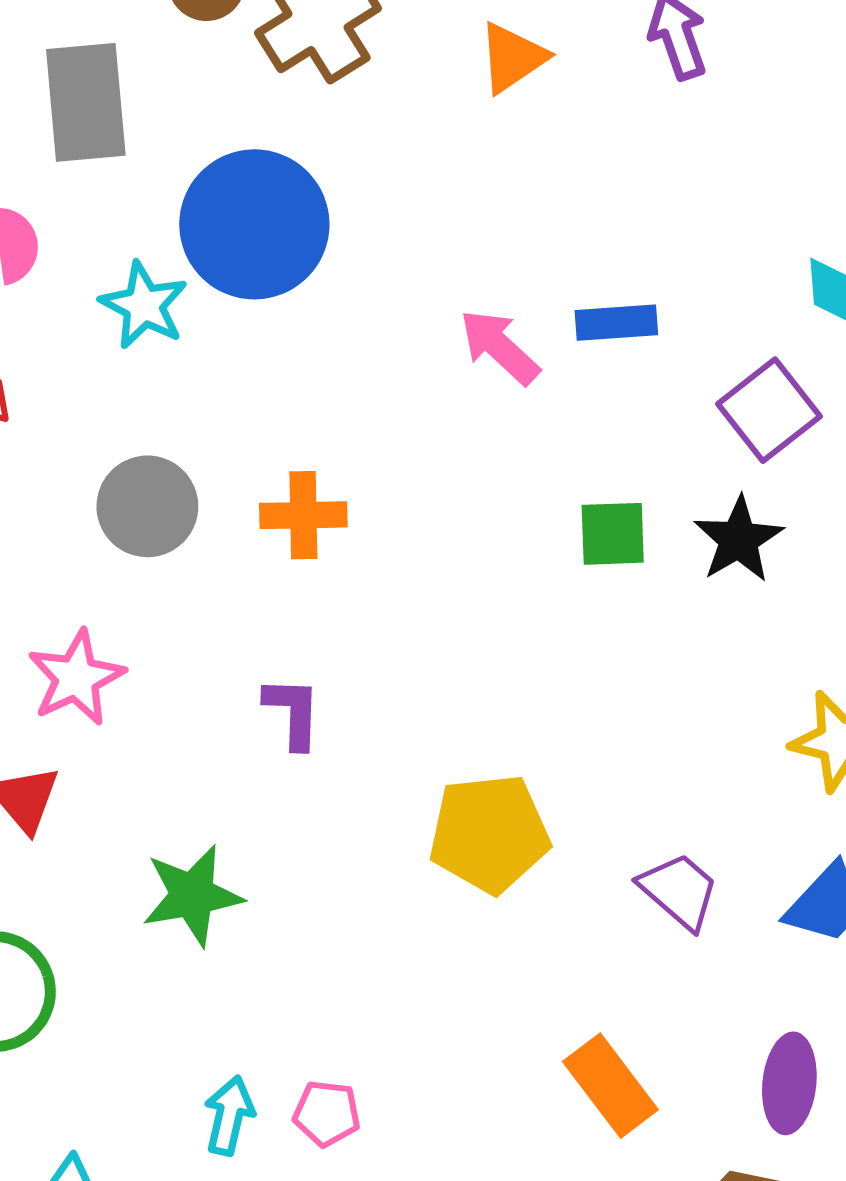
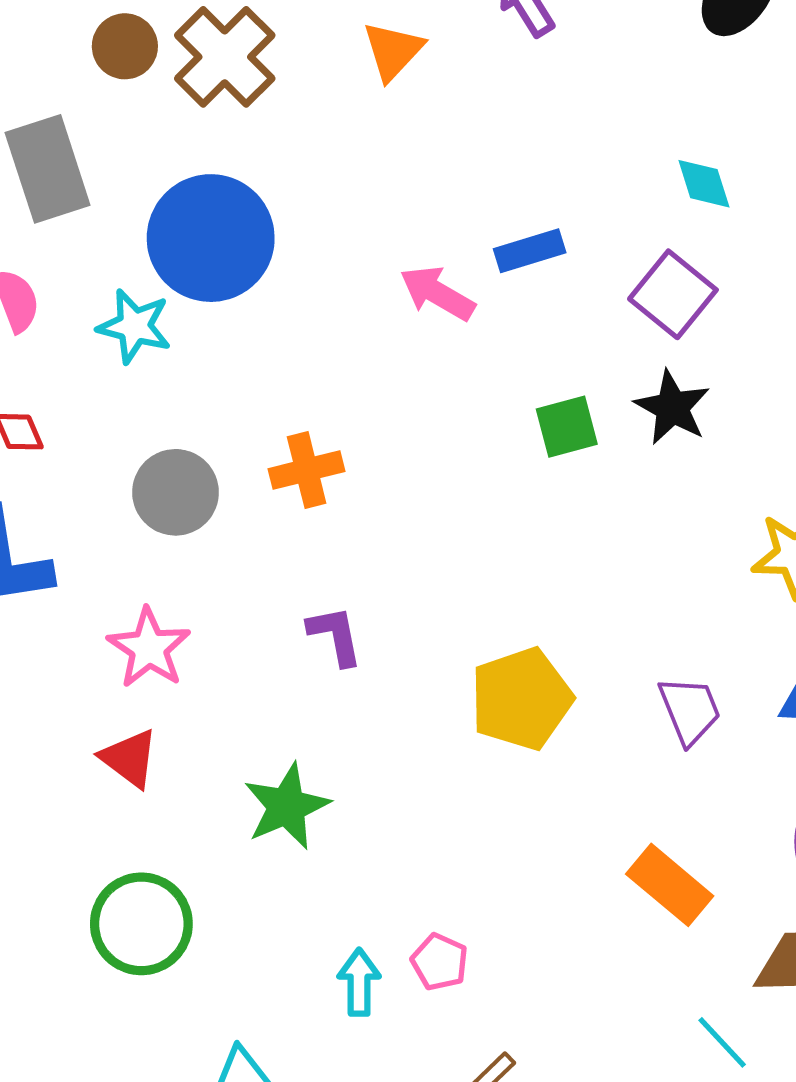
purple trapezoid: (679, 891) -> (690, 710), turned 40
pink pentagon: (327, 1113) -> (440, 962), turned 30

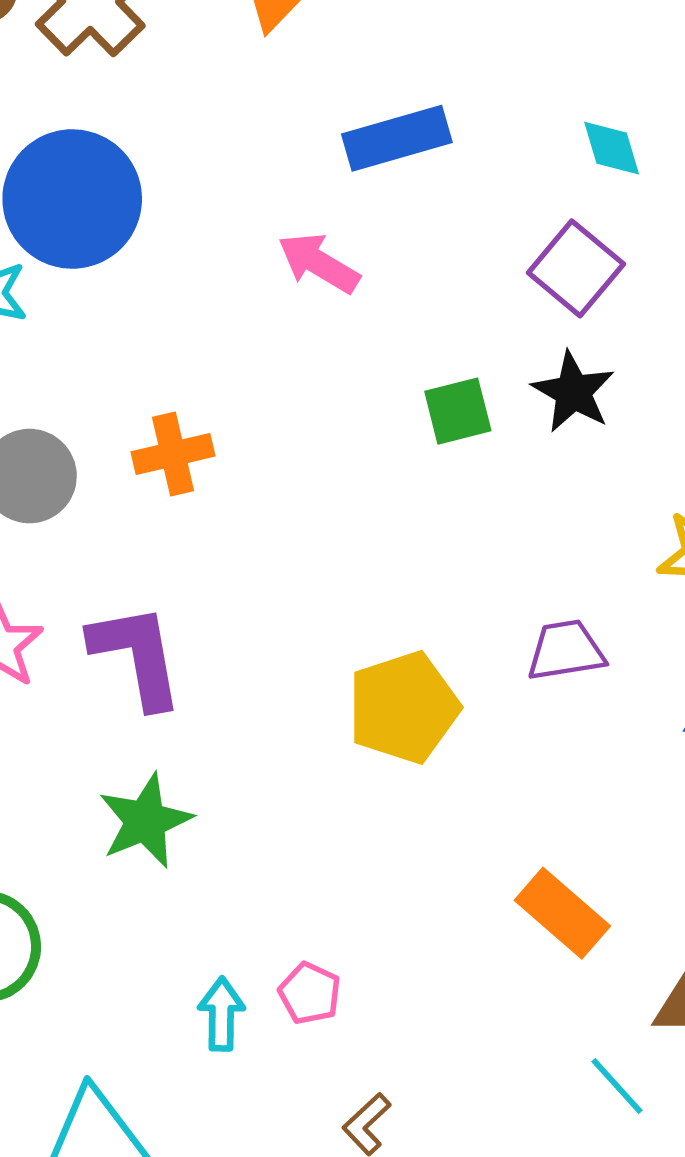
blue rectangle: (530, 251) -> (397, 138), moved, size x1.4
purple L-shape: (335, 636) -> (137, 656), moved, size x1.6
purple trapezoid: (690, 710) -> (566, 650), moved, turned -78

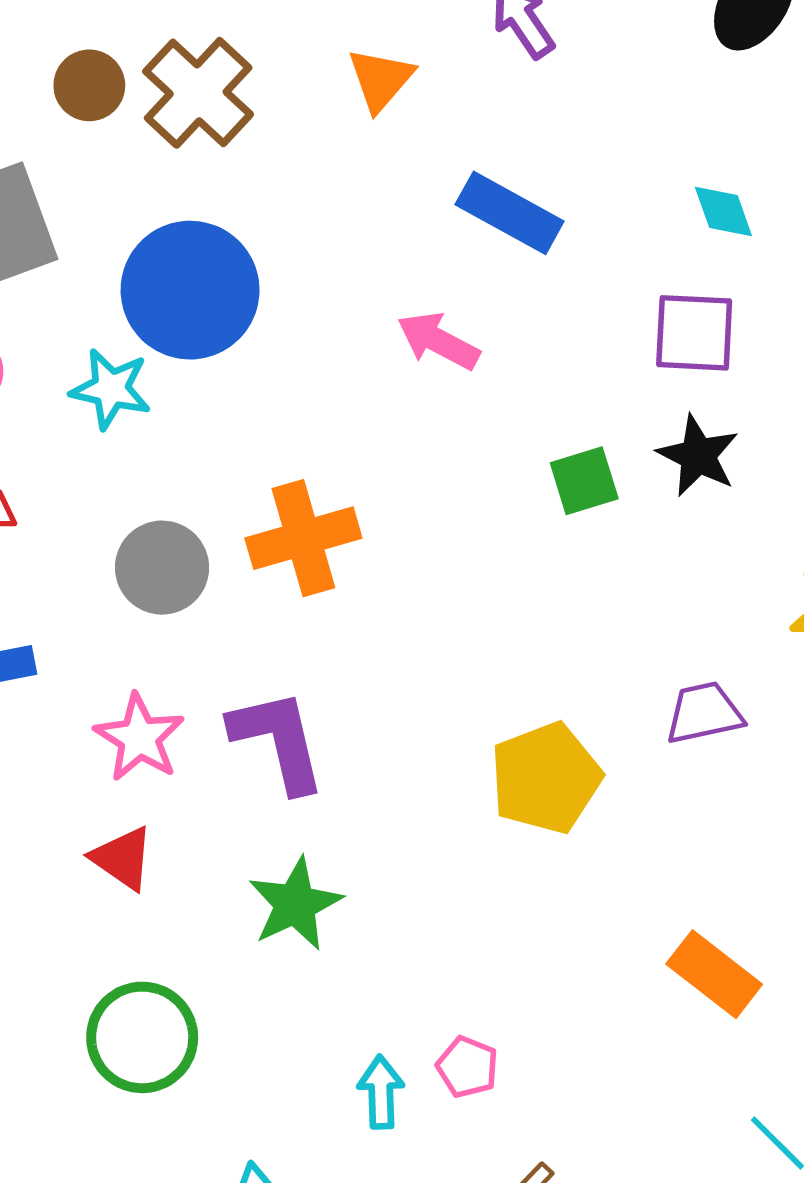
blue rectangle: (397, 138) -> (510, 213), turned 48
purple square: (576, 268) -> (694, 333), turned -34
orange cross: (173, 454) -> (303, 538), size x1.4

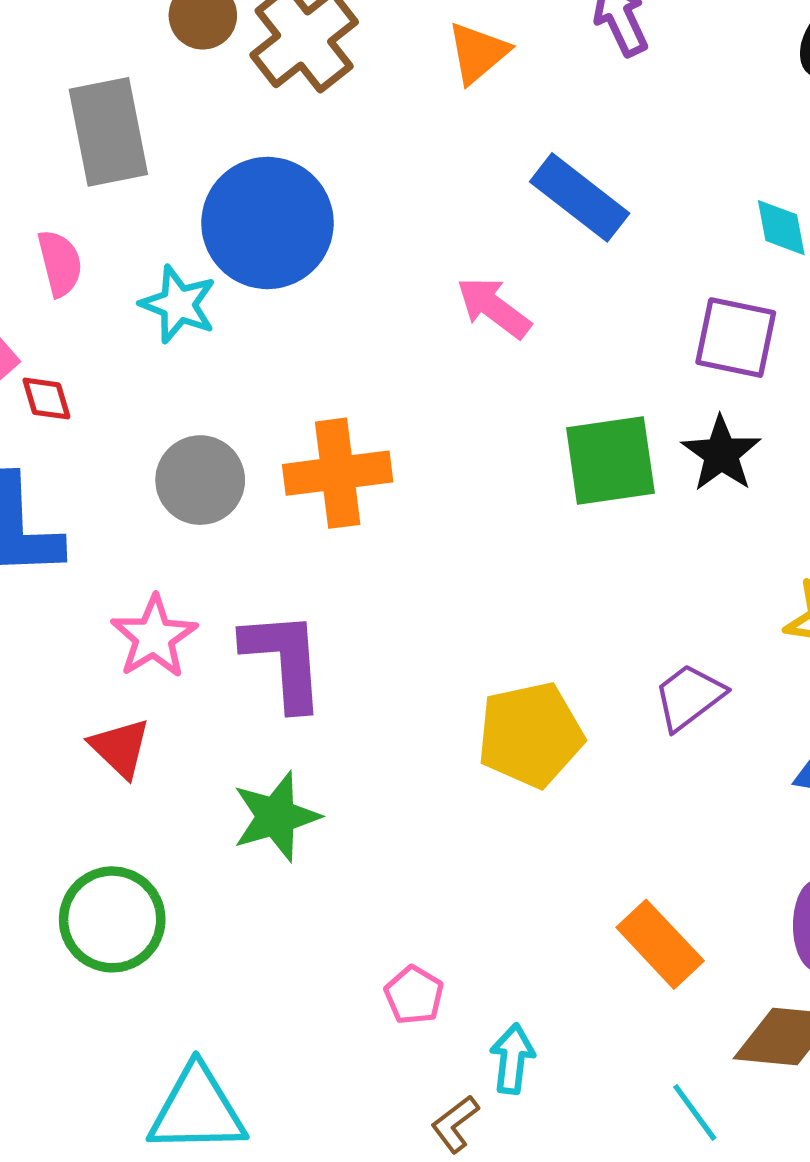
green square: (584, 481) -> (610, 461), size x1.5
purple trapezoid: (704, 713) -> (689, 697), turned -34
cyan arrow: (381, 1092) -> (512, 1059), moved

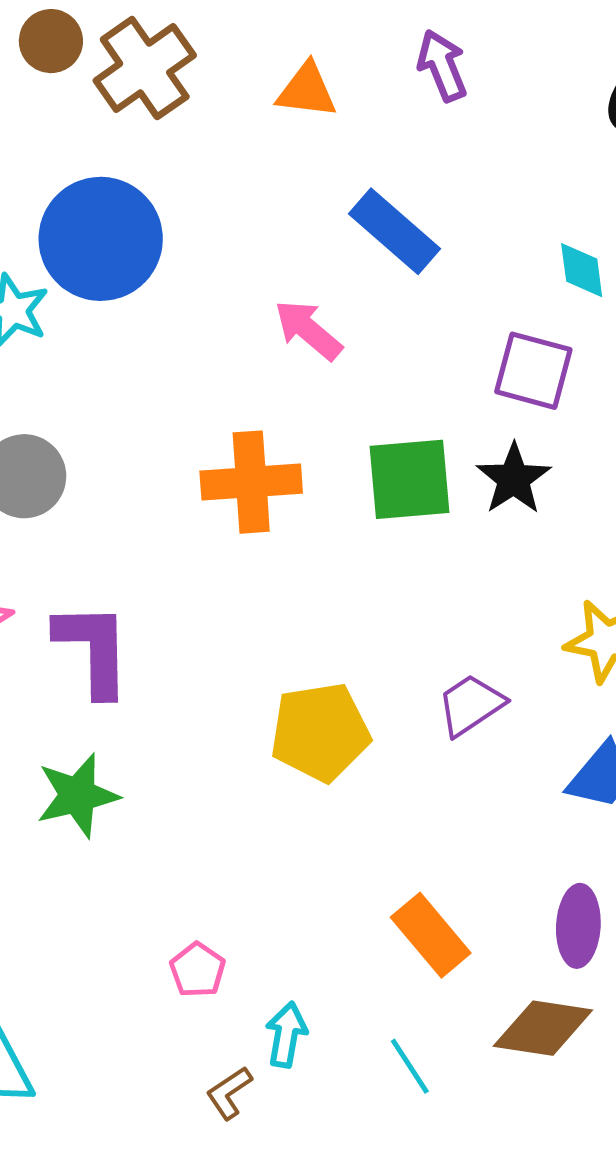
orange triangle: (478, 53) -> (307, 90), turned 44
orange cross: (338, 473) -> (251, 482), moved
cyan line: (695, 1112) -> (410, 1066), moved

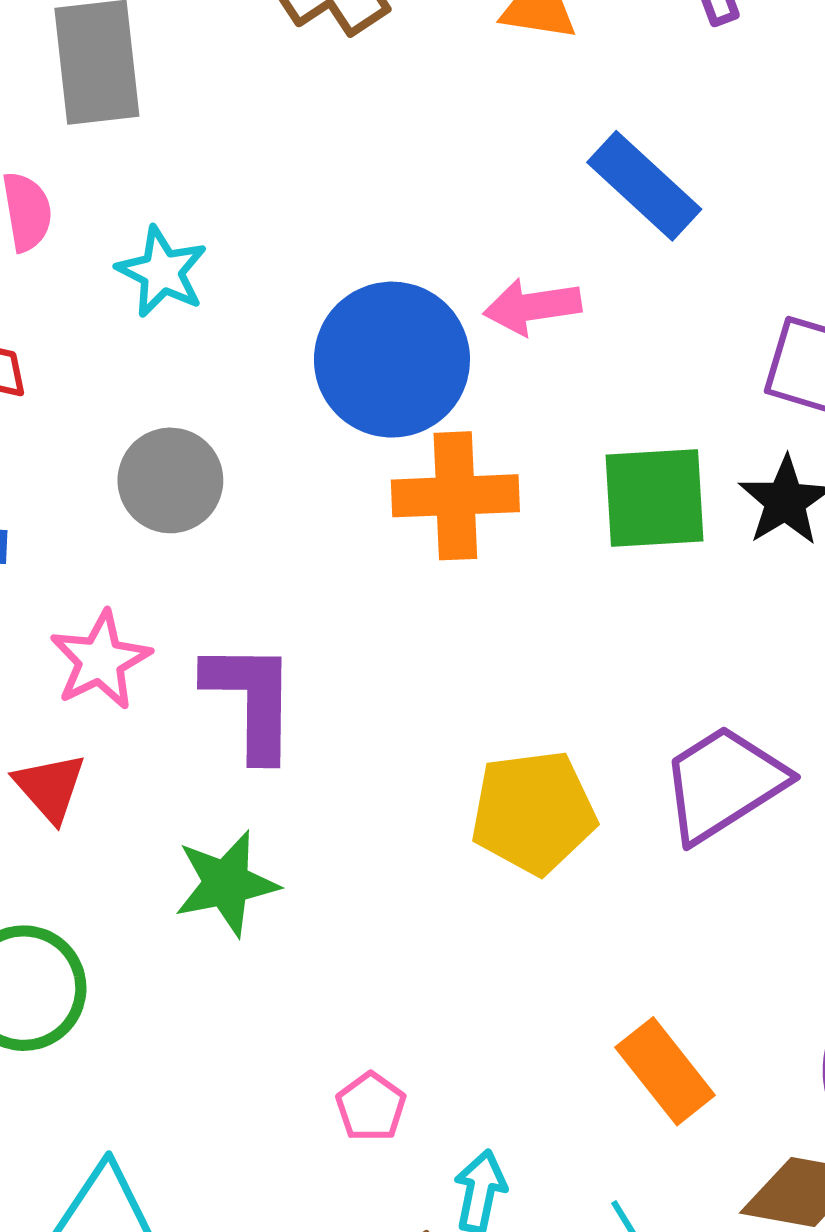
blue circle: (101, 239) -> (392, 360), moved
pink arrow: (308, 330) -> (532, 307), turned -50
purple trapezoid: (471, 705) -> (723, 783), size x1.5

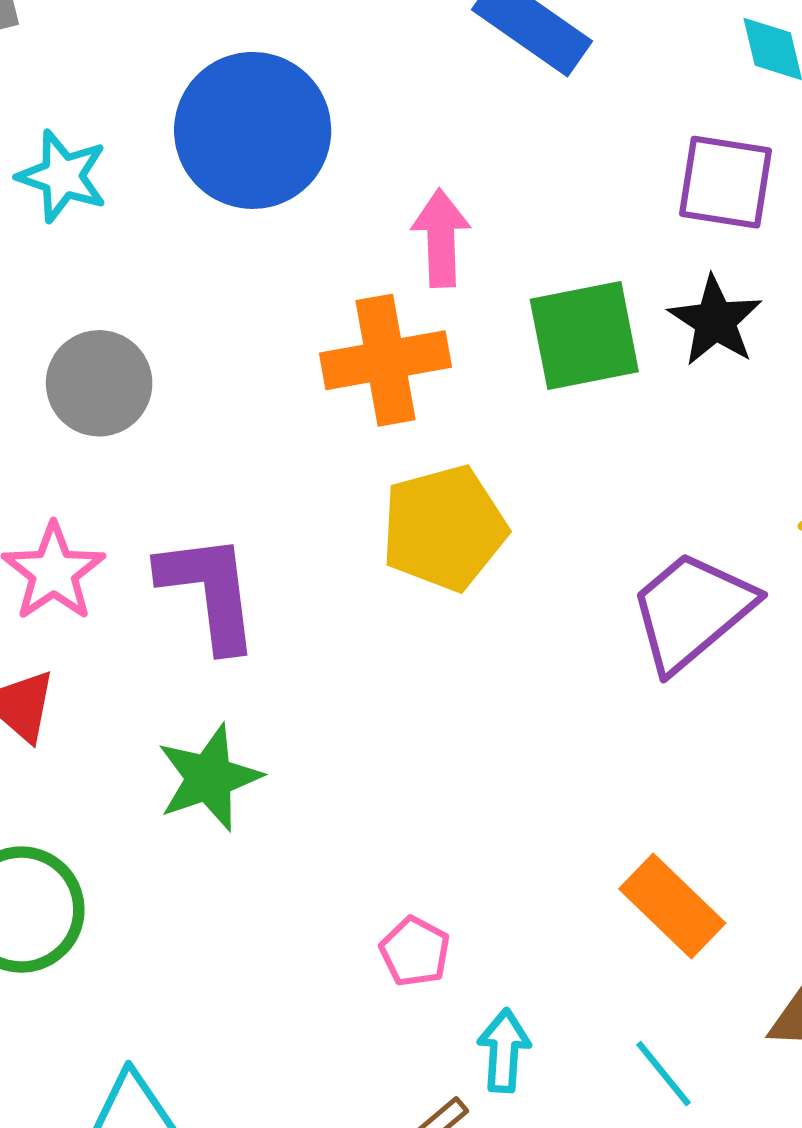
pink arrow: (532, 307) -> (441, 238), moved, turned 104
blue circle: (392, 360) -> (253, 130), moved
yellow pentagon: (533, 812) -> (444, 528), moved
pink pentagon: (371, 1107) -> (415, 952), moved

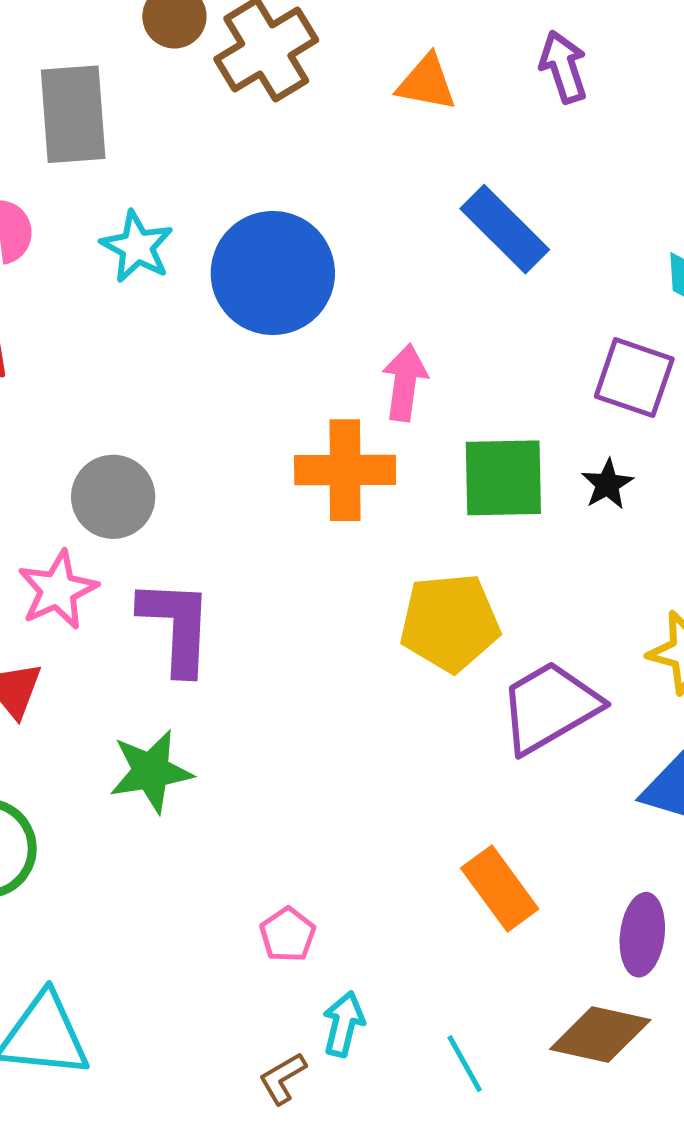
cyan star: (63, 176) -> (137, 247), moved
black star: (715, 321) -> (607, 484), size x0.7
gray circle: (99, 383) -> (113, 497), moved
yellow pentagon: (444, 528) -> (450, 623), moved
orange rectangle: (672, 906) -> (500, 888), moved

